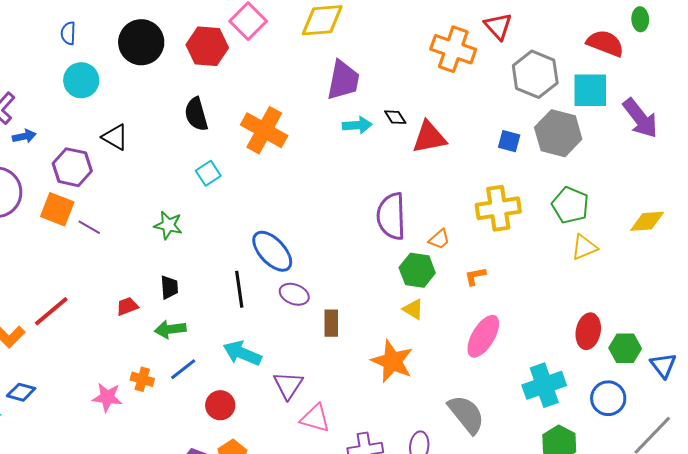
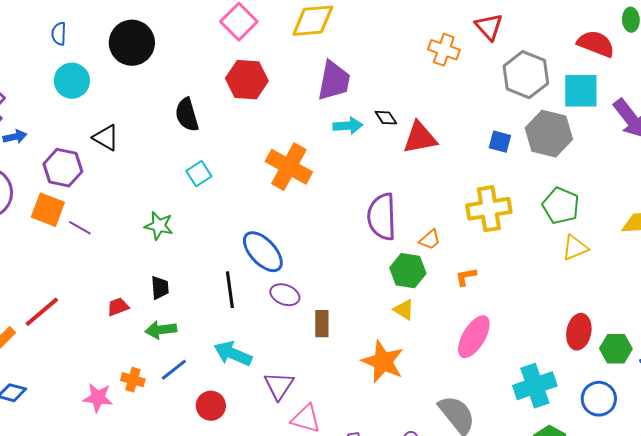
red hexagon: (207, 46) -> (247, 80), moved
orange cross: (453, 49) -> (444, 50), size x0.7
orange cross: (264, 130) -> (289, 167), moved

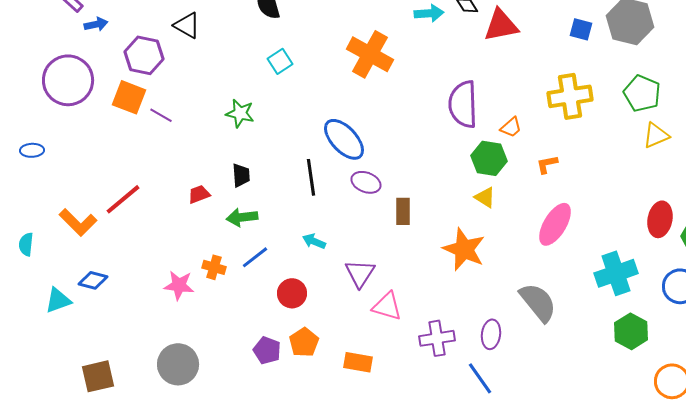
cyan arrow: (233, 354) -> (314, 241), size x0.6

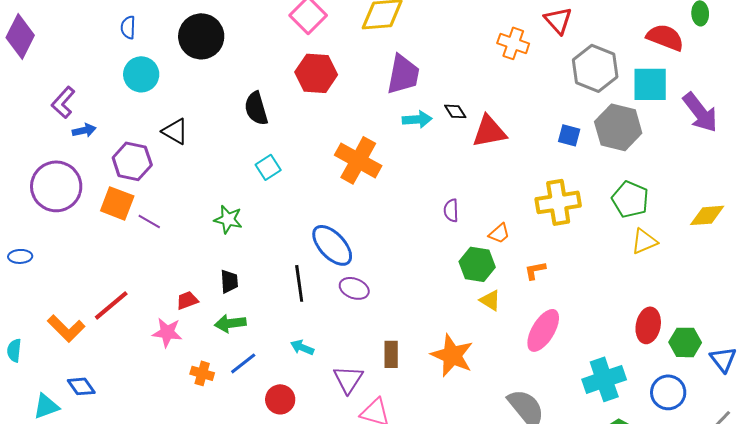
purple semicircle: (463, 104) -> (451, 210), size x0.5
yellow triangle: (485, 197) -> (490, 300), moved
brown rectangle: (403, 211) -> (391, 354), moved
blue diamond: (93, 280) -> (81, 386), turned 40
pink star: (179, 285) -> (167, 332), moved

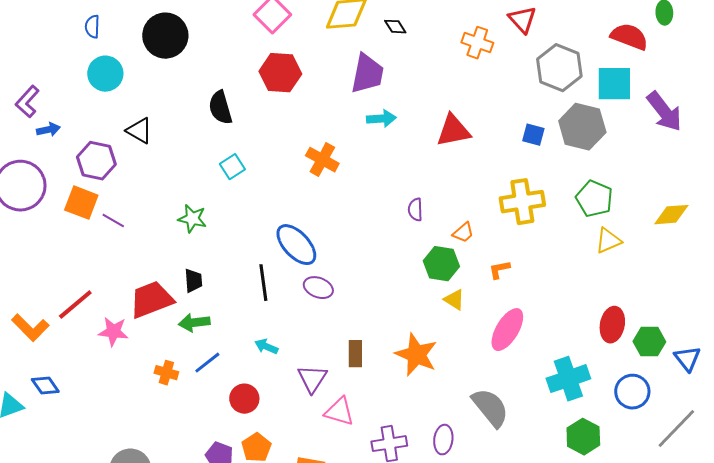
black diamond: (455, 111) -> (395, 27), moved
orange cross: (358, 160) -> (322, 160), size x0.7
red trapezoid: (187, 300) -> (151, 300), size x2.0
pink star: (167, 332) -> (113, 332), moved

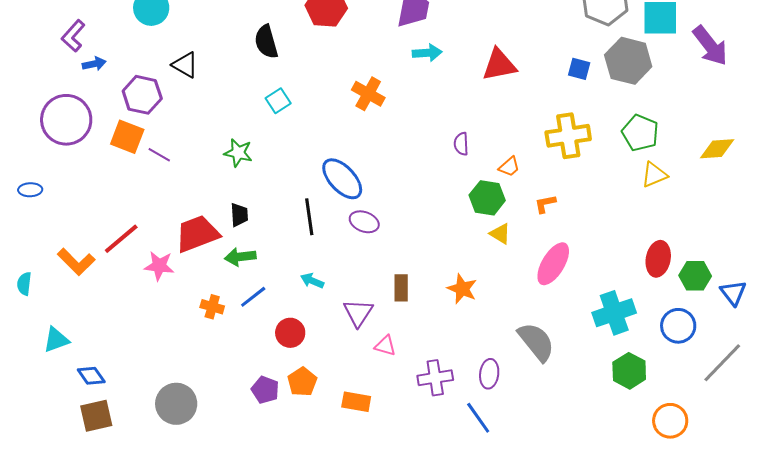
orange star: (416, 355) -> (462, 289), size x0.7
blue diamond: (45, 386) -> (91, 376), moved
pink triangle: (339, 412) -> (385, 346), size x0.7

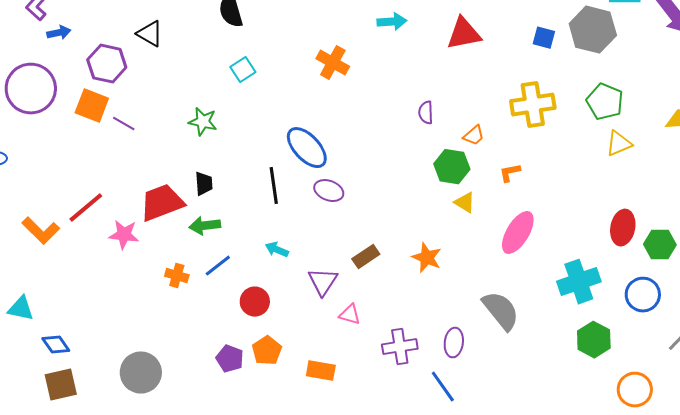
brown rectangle: (401, 288) -> (366, 257), turned 56
cyan triangle: (56, 340) -> (21, 309), turned 32

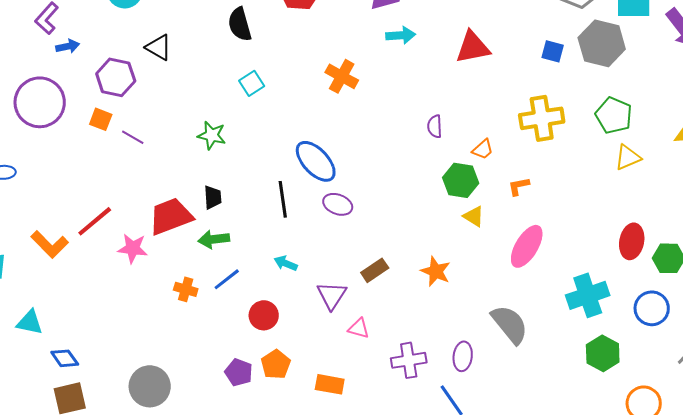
orange square: (92, 106) -> (101, 119), size x0.7

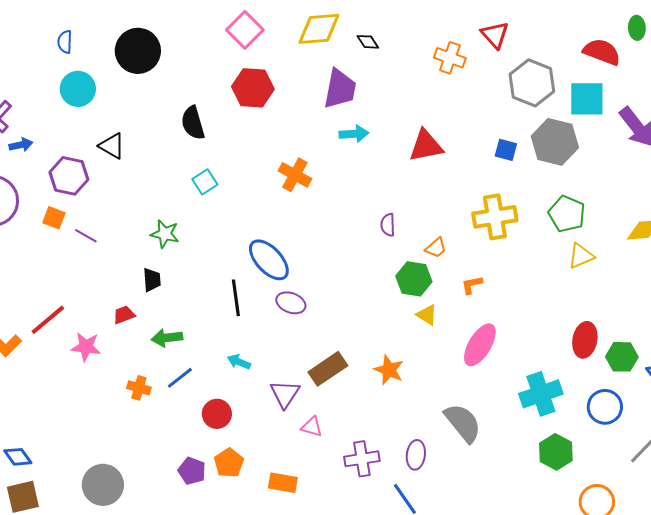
black trapezoid: (213, 197) -> (152, 280), moved
red trapezoid: (171, 216) -> (124, 315), size x0.5
brown rectangle: (375, 270) -> (328, 369), size x1.4

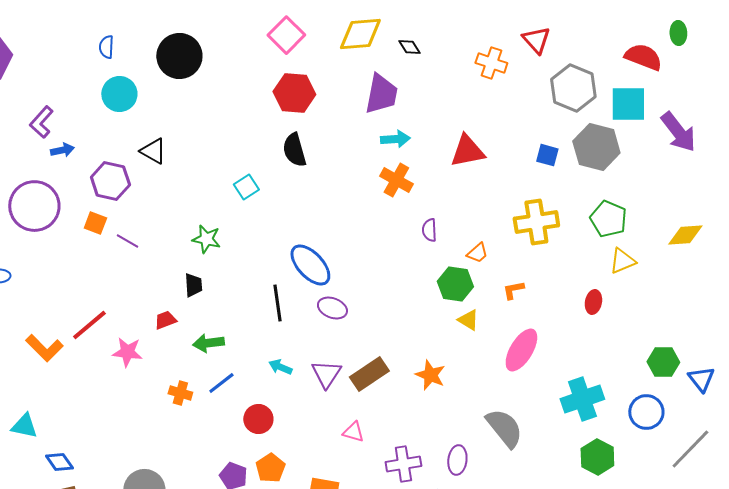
black semicircle: (193, 123) -> (294, 150), moved
orange cross: (295, 175) -> (396, 180), moved
red ellipse: (585, 340) -> (593, 302), moved, size x0.7
purple triangle: (285, 394) -> (326, 374), moved

